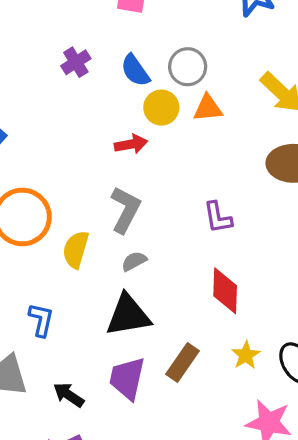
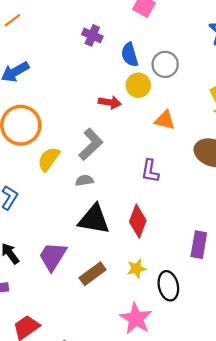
purple cross: (76, 62) -> (92, 35), turned 36
orange triangle: (208, 108) -> (165, 120), moved
black triangle: (128, 315) -> (94, 219), moved
brown rectangle: (182, 362) -> (93, 274), moved

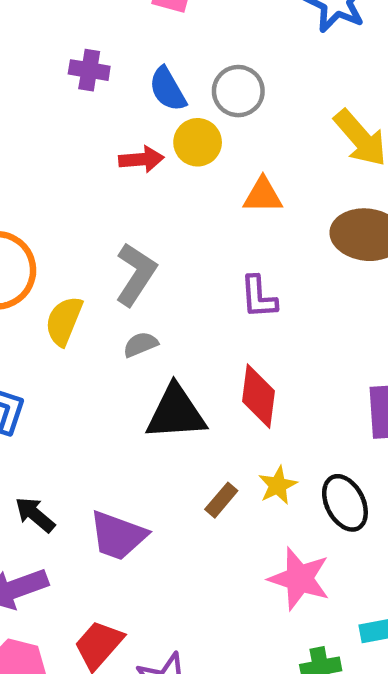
red arrow: (110, 102) -> (141, 159), moved
purple trapezoid: (53, 256) -> (118, 536), moved, turned -88
brown rectangle: (93, 274) -> (221, 500), moved, size x0.7

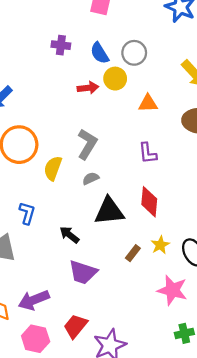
black arrow: (35, 515) -> (69, 235), moved

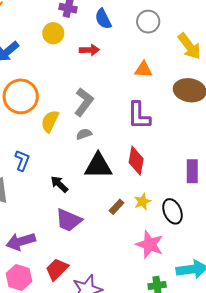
gray circle: (134, 53) -> (148, 22), moved
yellow circle: (115, 79) -> (53, 33), moved
purple L-shape: (148, 153) -> (139, 116), size x1.4

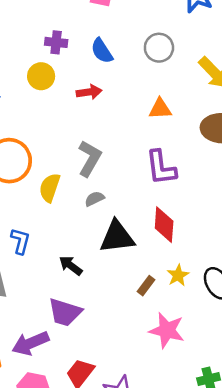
purple trapezoid: (69, 220) -> (65, 312), moved
pink star: (150, 245) -> (167, 330), moved

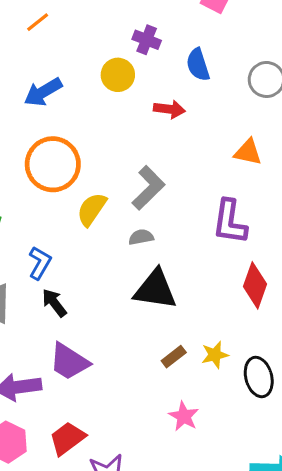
red diamond: (164, 225) -> (255, 285), moved
black arrow: (71, 266) -> (54, 303), moved
pink star: (167, 330) -> (184, 416), size x0.7

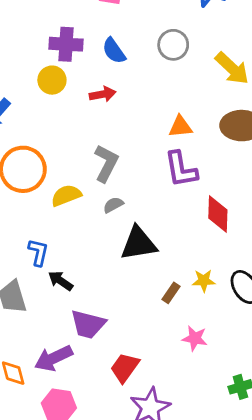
purple cross: (147, 40) -> (66, 44), size x1.4
orange triangle: (248, 152) -> (180, 127), moved
yellow semicircle: (92, 209) -> (66, 195), turned 52
yellow star: (215, 355) -> (204, 281), turned 30
red trapezoid: (67, 438) -> (125, 368), moved

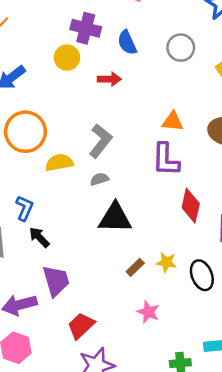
purple trapezoid: (88, 324) -> (56, 281), turned -132

